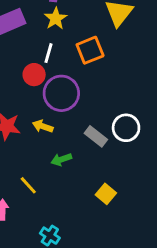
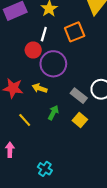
green arrow: (61, 159) -> (53, 113), turned 136
yellow line: (28, 185) -> (25, 120), moved
yellow square: (106, 194) -> (80, 120), moved

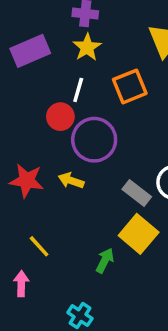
green arrow: (53, 113) -> (105, 261), moved
yellow line: (25, 120) -> (39, 246), moved
yellow square: (80, 120) -> (139, 234), size x1.5

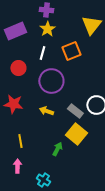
red circle: (60, 117) -> (18, 68), moved
yellow arrow: (71, 181) -> (46, 111), moved
yellow line: (39, 246) -> (20, 141), turned 32
pink arrow: (21, 284) -> (17, 166), moved

